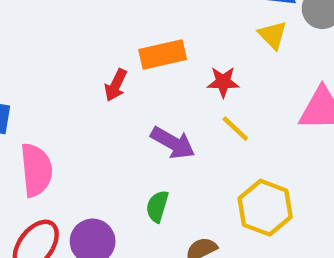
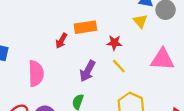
purple arrow: (173, 143) -> (88, 71), turned 85
pink semicircle: (36, 170) -> (36, 73), moved

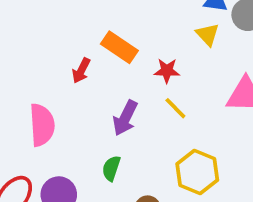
orange rectangle: (85, 27) -> (119, 47), turned 45

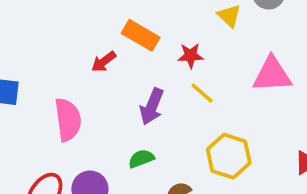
red arrow: (81, 71) -> (104, 62), turned 30
green semicircle: (111, 168) -> (141, 159), turned 55

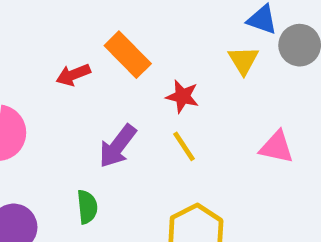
pink triangle: (272, 75) -> (277, 147), size x0.7
green semicircle: (141, 159) -> (87, 207), turned 90

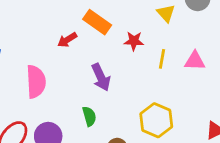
purple arrow: (118, 146) -> (101, 77), turned -52
yellow line: (184, 146) -> (162, 59), moved, turned 54

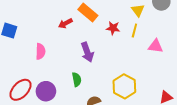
yellow line: (162, 59) -> (134, 30), moved
pink semicircle: (36, 82) -> (40, 51), size x0.7

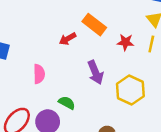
green semicircle: (77, 79) -> (67, 103), moved, turned -48
yellow hexagon: (124, 86) -> (130, 90), moved

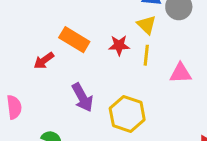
red star: (125, 42) -> (119, 45), moved

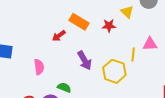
yellow line: (146, 55) -> (133, 54), moved

